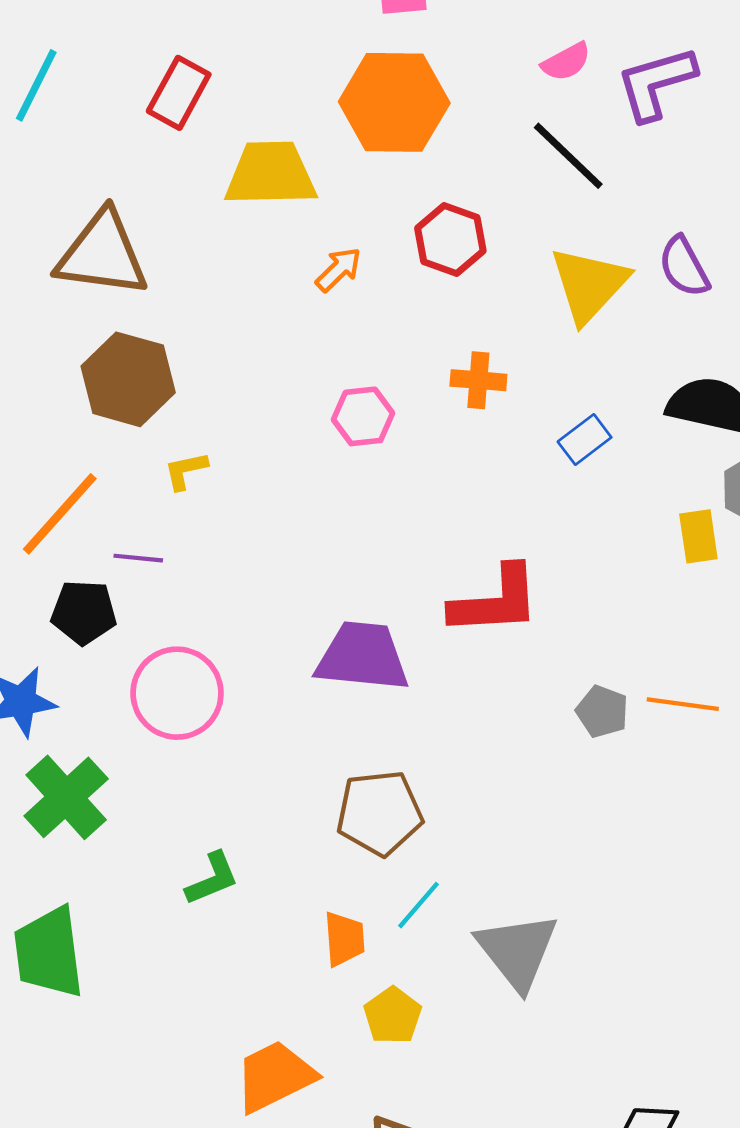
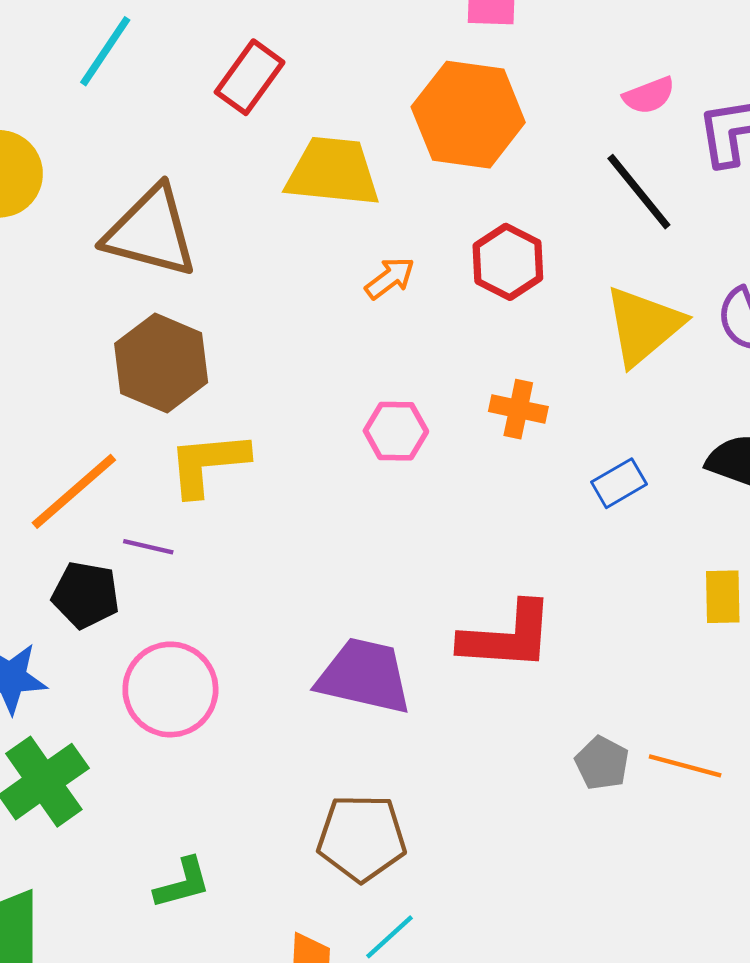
yellow L-shape: (186, 471) -> (208, 464), size x1.8

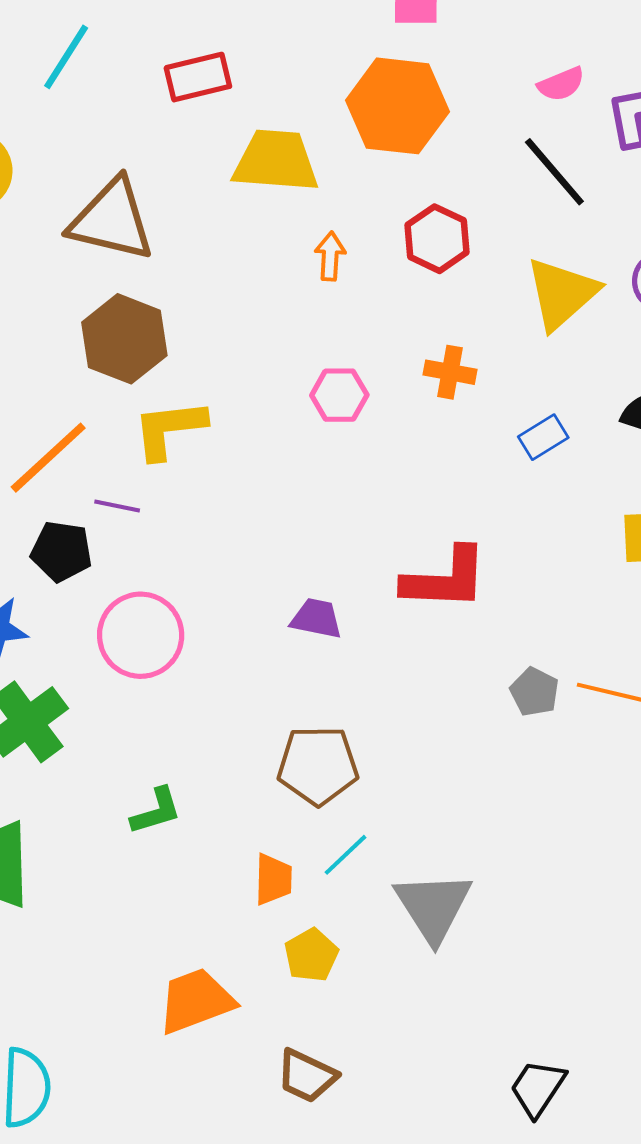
red rectangle: (250, 77) -> (198, 77), turned 42
orange arrow: (390, 278) -> (330, 256), turned -48
purple trapezoid: (364, 676) -> (316, 618), size x0.6

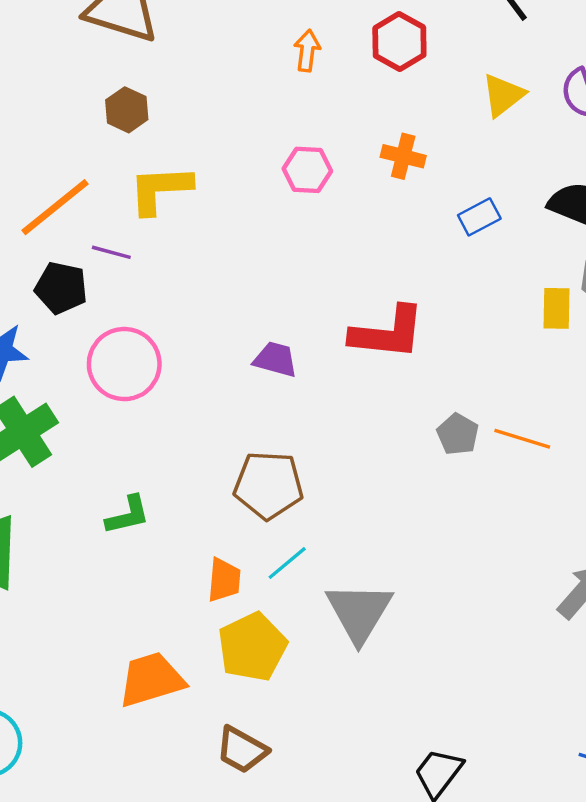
yellow triangle: (562, 293) -> (503, 95), size x0.7
brown hexagon: (124, 339) -> (127, 110), size x0.6
yellow pentagon: (311, 955) -> (252, 647), size x1.5

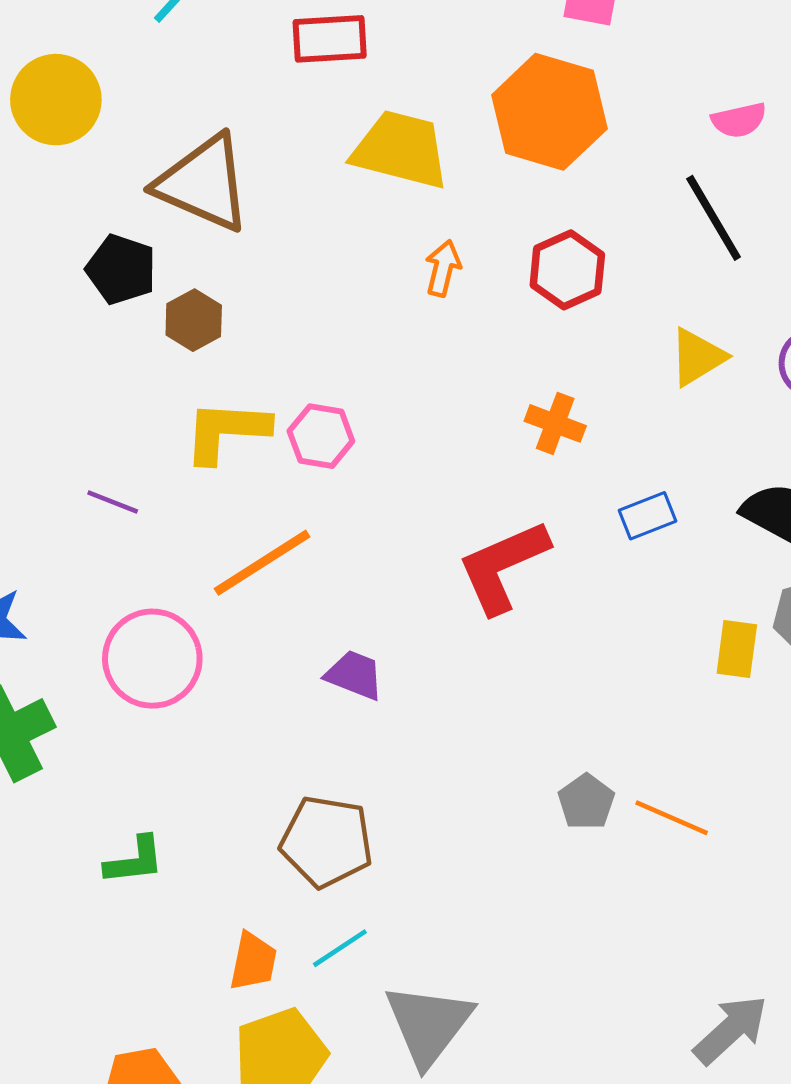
pink hexagon: (307, 170) -> (321, 436), moved
orange line: (55, 207) -> (262, 563), moved
purple line: (111, 252) -> (113, 502), moved
black pentagon: (61, 288) -> (121, 269), moved
red L-shape: (388, 333) -> (503, 566), moved, turned 144

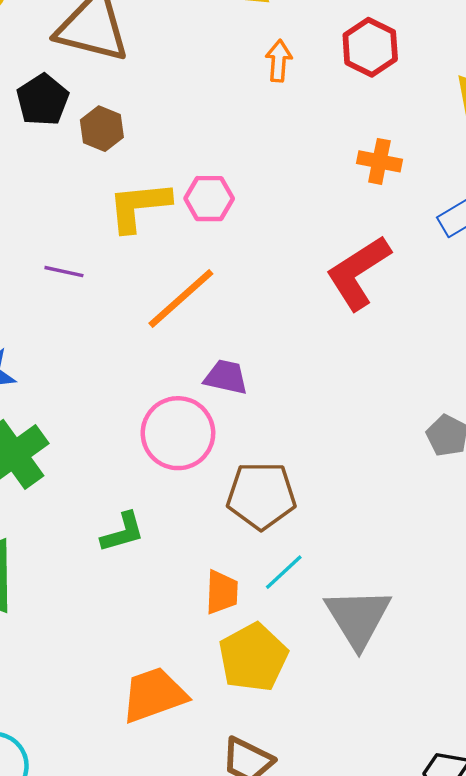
black pentagon: (121, 269) -> (43, 100), turned 30
pink circle: (152, 659) -> (178, 433), moved
purple trapezoid: (354, 675) -> (226, 377), moved

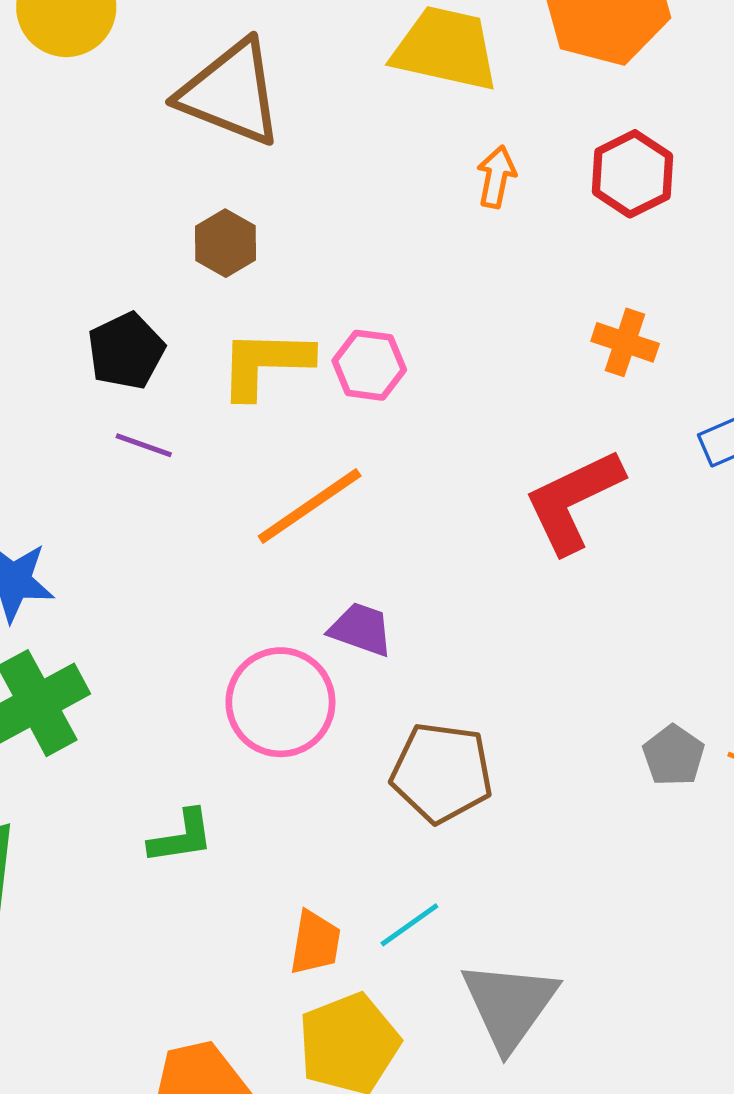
black pentagon: (43, 100) -> (126, 351), moved
brown pentagon: (261, 496) -> (442, 773), moved

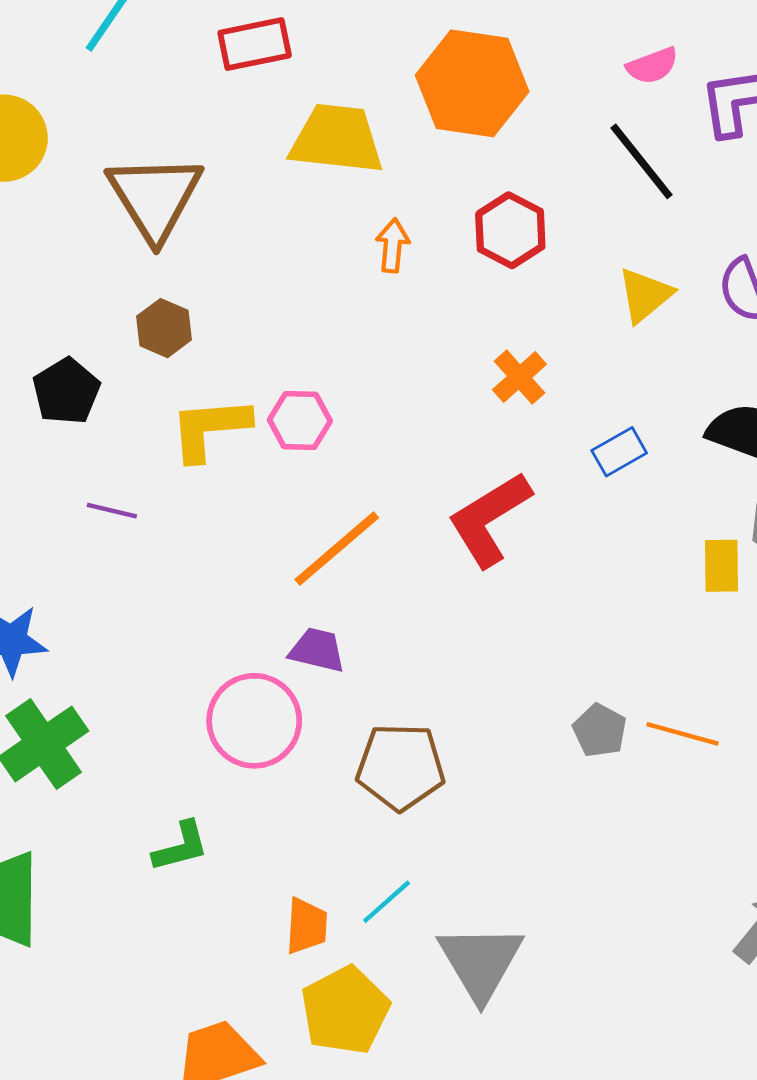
brown triangle: (231, 93) -> (155, 197), turned 43
orange cross: (625, 342) -> (519, 377), turned 36
black pentagon: (126, 351) -> (66, 391), moved
orange line: (310, 506) -> (337, 549), moved

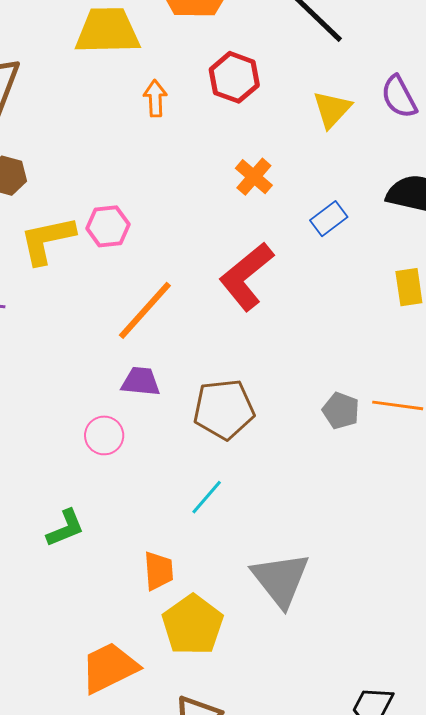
pink circle: (254, 721) -> (104, 435), size x0.6
brown pentagon: (401, 767) -> (224, 409), moved
cyan line: (387, 902) -> (207, 497), moved

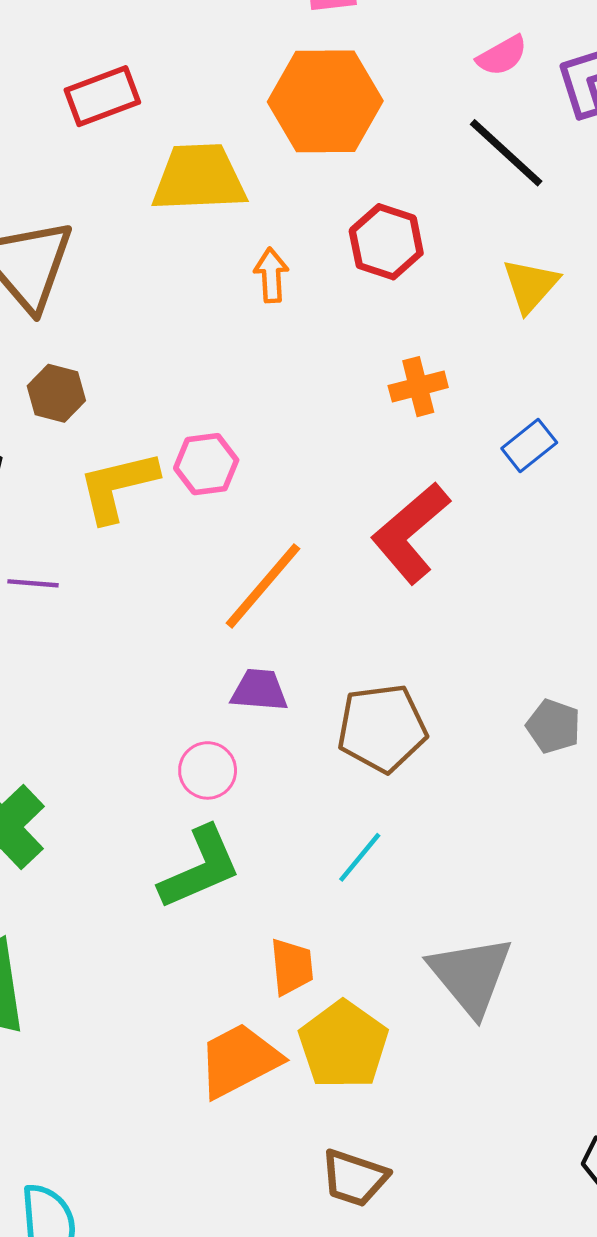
orange cross: (254, 177) -> (418, 387), turned 36
green L-shape: (65, 528) -> (200, 868), moved, size x1.5
orange trapezoid: (109, 668) -> (239, 1060), moved

